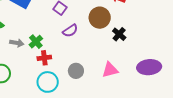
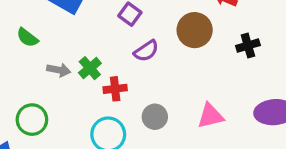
black cross: (119, 34) -> (248, 46), moved, turned 32
red cross: (44, 58) -> (115, 89), moved

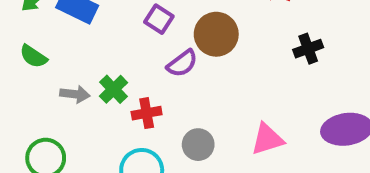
brown circle: (195, 30) -> (216, 34), moved

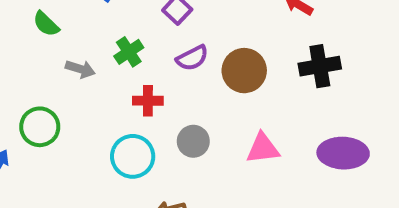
brown circle: (216, 34) -> (244, 71), moved
black cross: (308, 49) -> (320, 66), size x1.4
green cross: (113, 89) -> (129, 52), moved

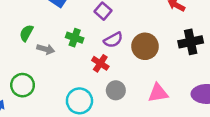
green semicircle: (46, 24) -> (26, 33), moved, turned 77
green cross: (129, 52) -> (75, 38), turned -35
red cross: (148, 101) -> (100, 63), moved, turned 35

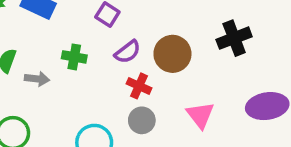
red cross: (100, 63) -> (139, 86), moved
pink triangle: (158, 93) -> (200, 115), turned -50

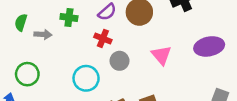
red cross: (139, 86) -> (103, 38), moved

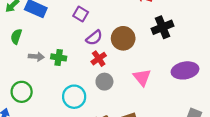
green cross: (69, 17) -> (59, 57), moved
green semicircle: (21, 22) -> (16, 37), moved
red cross: (103, 38) -> (99, 59), moved, turned 32

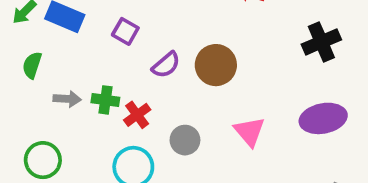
purple square: (81, 14) -> (125, 31), moved
black cross: (163, 27) -> (321, 42), moved
red cross: (99, 59) -> (137, 115), moved

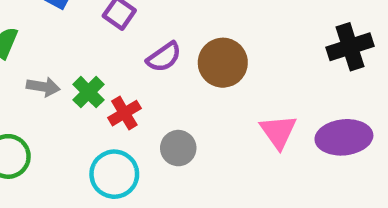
green cross: (105, 100) -> (88, 92), turned 32
pink triangle: (249, 132) -> (278, 132), moved

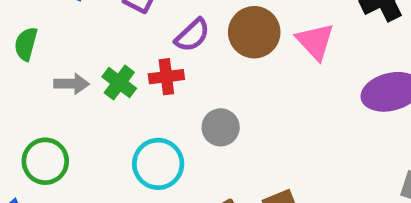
red cross: (124, 113) -> (166, 77), moved, turned 32
pink triangle: (278, 132) -> (315, 41), moved

